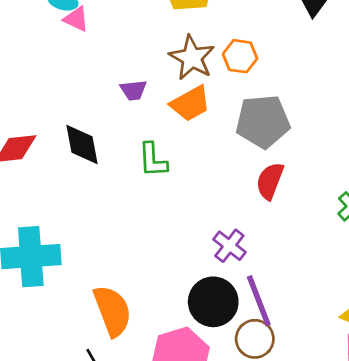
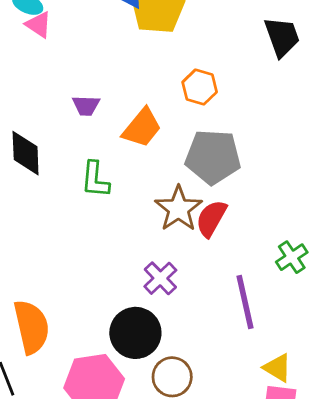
brown star: (192, 58) -> (178, 209), moved
orange trapezoid: (190, 104) -> (142, 128), turned -30
purple line: (259, 301) -> (245, 302), moved

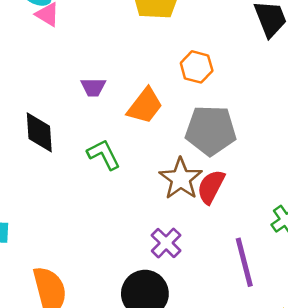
green L-shape: (95, 179) -> (104, 154), turned 150

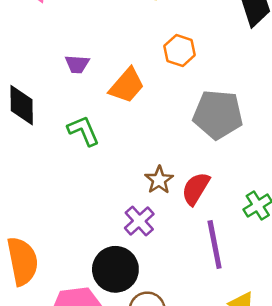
gray pentagon: (211, 130) -> (218, 114), moved
brown star: (181, 179) -> (159, 180), moved, size x0.7
red semicircle: (211, 187) -> (196, 189), moved

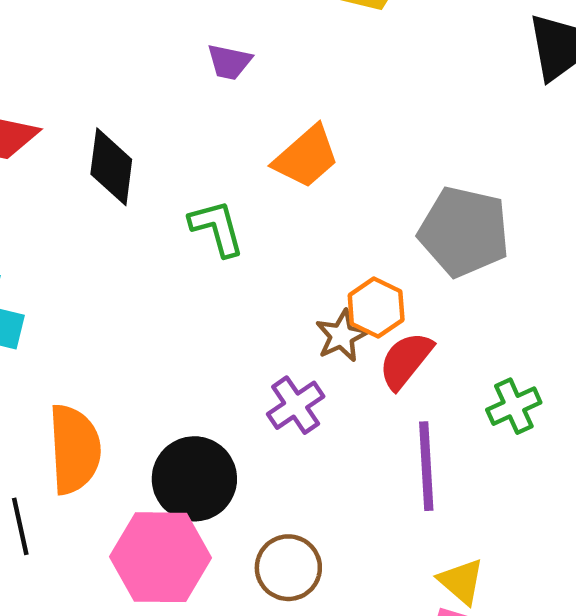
orange hexagon: (180, 50) -> (376, 308), moved
purple trapezoid: (77, 64) -> (229, 62), moved
black circle: (115, 269) -> (194, 479), moved

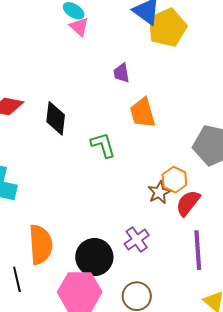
purple trapezoid: (229, 62) -> (121, 73), moved, turned 70
orange trapezoid: (306, 157) -> (143, 113), turned 116
purple cross: (296, 405) -> (137, 239), moved

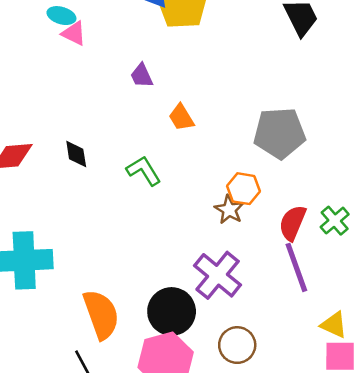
orange trapezoid: (143, 113) -> (181, 117), size x0.7
black diamond: (56, 118) -> (76, 154), size x0.7
red semicircle: (188, 203) -> (292, 223), moved
purple cross: (137, 239) -> (218, 275), size x1.5

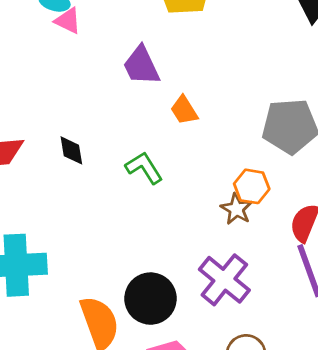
purple trapezoid: (142, 76) -> (141, 66), size x1.5
black circle: (172, 311) -> (150, 299), moved

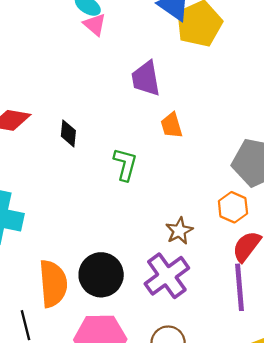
green L-shape: (144, 168) -> (125, 164), turned 32
orange hexagon: (252, 186) -> (233, 207), moved
brown star: (236, 209) -> (179, 231), moved

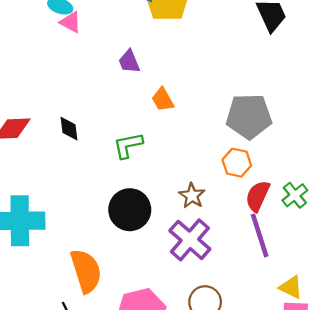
purple trapezoid: (146, 79) -> (129, 62), size x0.7
green L-shape: (125, 164) -> (128, 145), turned -104
black circle: (101, 275) -> (130, 210), moved

